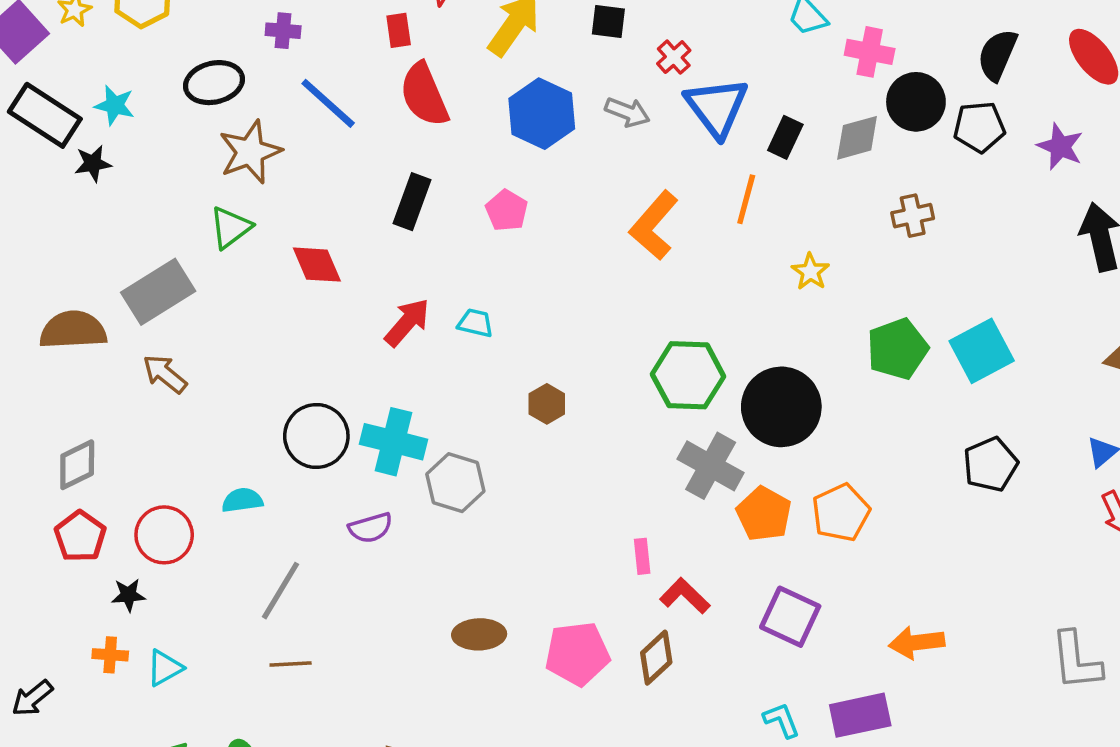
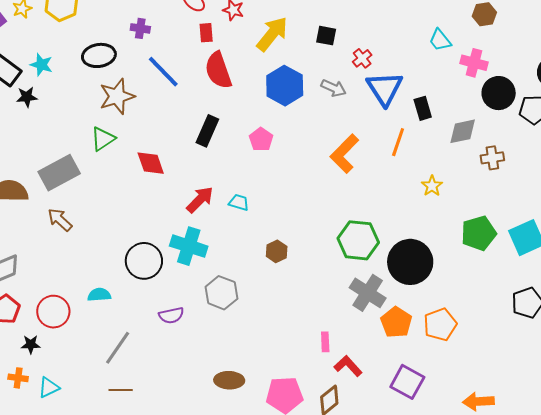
black rectangle: (785, 137) -> (423, 108), turned -45
gray diamond: (857, 138) -> (463, 131), moved
cyan cross: (393, 442) -> (189, 246), moved

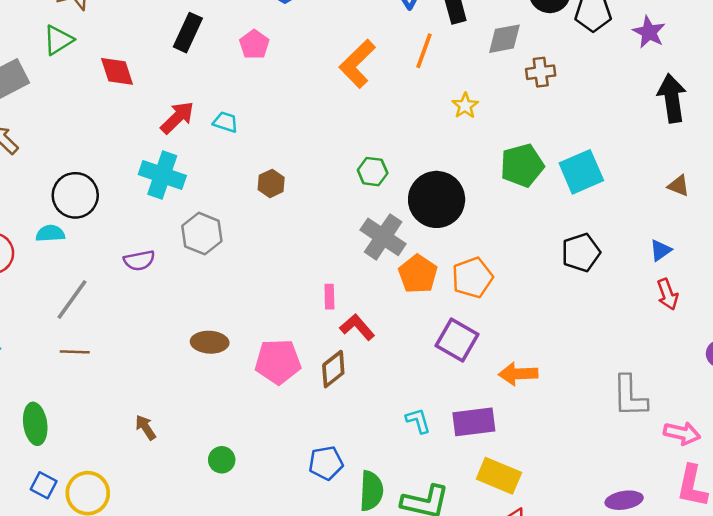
green hexagon: (358, 240) -> (373, 172), size x0.6
black circle: (144, 261) -> (75, 195), moved
purple square: (407, 382) -> (457, 340), moved

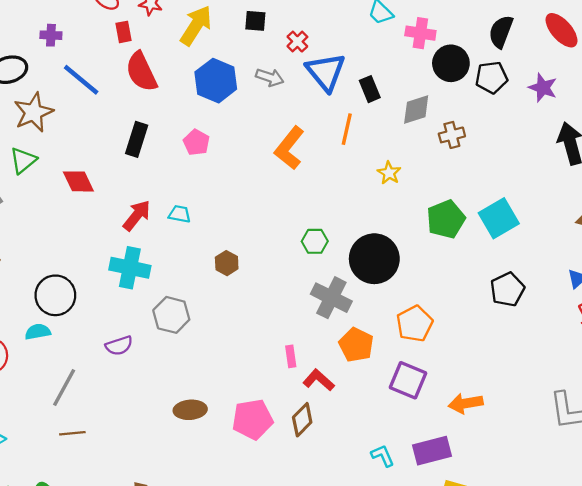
orange pentagon: (418, 274) -> (356, 345), moved

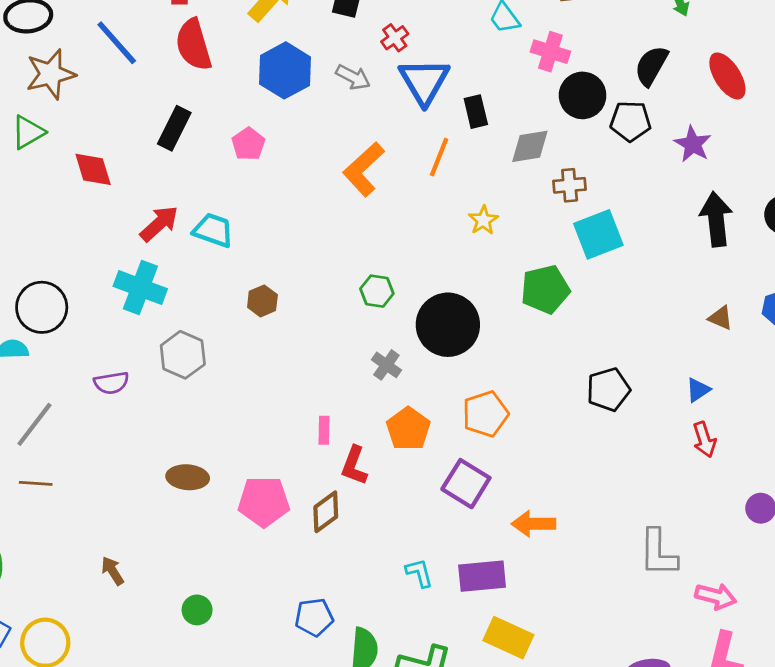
cyan trapezoid: (180, 214) -> (213, 230), size x1.4
cyan square: (499, 218) -> (598, 234), moved
gray cross: (331, 298) -> (386, 365), size x0.6
red L-shape: (319, 380) -> (354, 466), turned -120

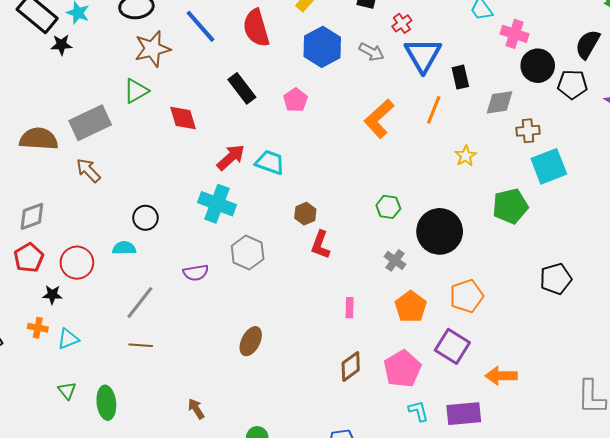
black rectangle: (174, 128) -> (242, 88), turned -64
black circle: (42, 307) -> (145, 218), size x0.7
red L-shape: (354, 466) -> (320, 245), moved
brown ellipse: (188, 477) -> (251, 341), turned -68
pink pentagon: (264, 502) -> (402, 369), moved, turned -30

